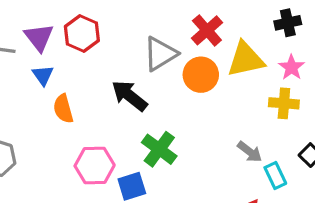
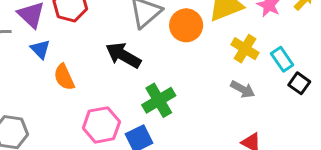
yellow cross: (284, 103) -> (245, 49), moved, turned 36
green cross: (159, 149) -> (159, 100), turned 32
cyan rectangle: (275, 175) -> (282, 59), moved

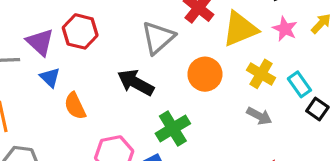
orange circle: (186, 25) -> (205, 74), moved

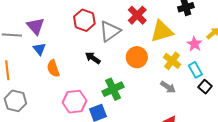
pink star: (285, 29) -> (194, 44), moved
red hexagon: (80, 31) -> (84, 20), moved
black arrow: (136, 83) -> (93, 58), size x0.7

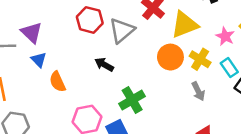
orange circle: (137, 57) -> (170, 57), moved
gray arrow: (168, 87) -> (198, 91), turned 35

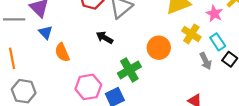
orange circle: (170, 57) -> (159, 48), moved
gray arrow: (198, 91) -> (206, 61), moved

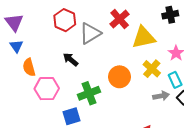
gray arrow: (206, 61) -> (161, 96), turned -84
pink hexagon: (88, 87) -> (47, 89), moved

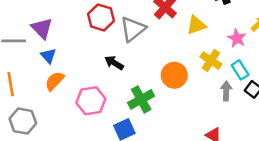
yellow triangle: (144, 37) -> (196, 25), size x0.7
orange semicircle: (29, 67) -> (55, 81), moved, turned 66
gray arrow: (161, 96) -> (226, 91), turned -70

